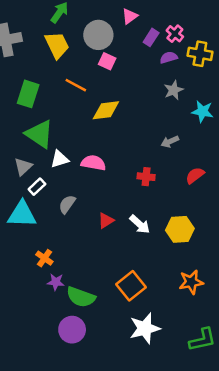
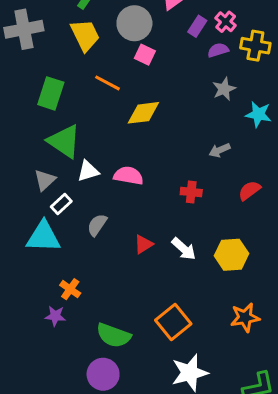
purple star: (56, 282) -> (55, 316), moved

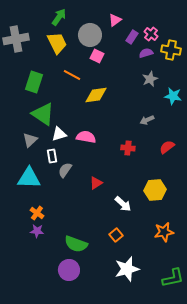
white rectangle: (61, 204) -> (52, 156), moved, turned -56
white arrow: (184, 249) -> (123, 204), moved
orange cross: (70, 289) -> (37, 213), moved
orange square: (173, 322) -> (116, 235), size x0.6

